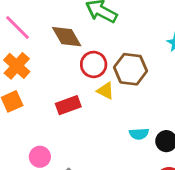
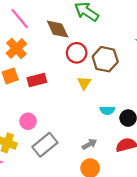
yellow triangle: (105, 91) -> (84, 83), moved, turned 32
red rectangle: (68, 105) -> (37, 80), moved

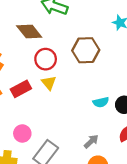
red circle: (77, 53) -> (46, 59), moved
yellow triangle: (84, 83) -> (49, 83), moved

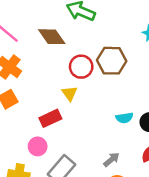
red circle: (46, 59) -> (81, 67), moved
red rectangle: (21, 89) -> (50, 118), moved

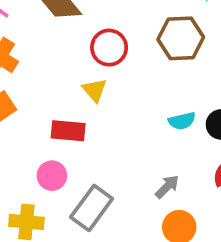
brown hexagon: (112, 61) -> (181, 38), moved
red rectangle: (50, 118) -> (68, 131), turned 35

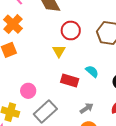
cyan semicircle: (182, 121) -> (92, 71), moved, turned -136
red rectangle: (68, 131) -> (70, 80), moved

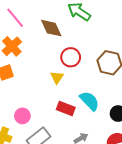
cyan semicircle: (92, 71) -> (89, 101), size x1.5

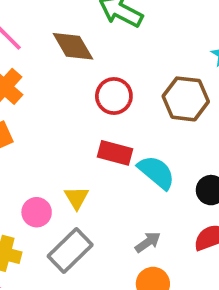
yellow triangle: (57, 77) -> (77, 198), moved
red rectangle: (66, 108) -> (115, 153), moved

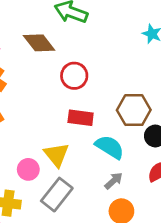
brown hexagon: (186, 99) -> (134, 110), moved
cyan semicircle: (156, 172) -> (110, 147), moved
yellow triangle: (77, 198) -> (56, 155), size x1.4

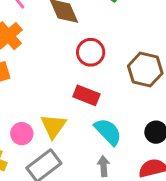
brown hexagon: (134, 110) -> (145, 70), moved
gray arrow: (114, 181) -> (104, 166), turned -66

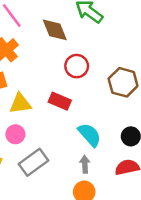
red rectangle: (86, 95) -> (60, 101), moved
yellow triangle: (53, 126) -> (20, 104), moved, turned 45

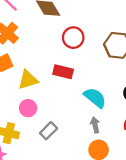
gray rectangle: (34, 162) -> (49, 131), size x0.7

